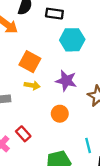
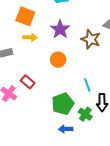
purple star: (66, 81) -> (60, 29), turned 30

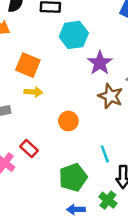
purple star: (60, 29) -> (100, 63), moved
green cross: (85, 114) -> (108, 200), moved

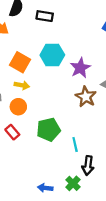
cyan hexagon: (74, 35) -> (52, 55), moved
orange circle: (68, 121) -> (18, 107), moved
green pentagon: (73, 177) -> (48, 130), moved

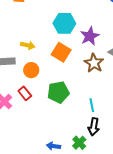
orange square: (20, 62) -> (61, 52), moved
yellow arrow: (22, 85) -> (28, 45), moved
cyan line: (75, 144) -> (92, 105), moved

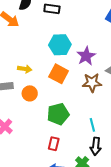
brown star: (94, 63) -> (92, 83), turned -30
red rectangle: (25, 93) -> (54, 144), moved, turned 56

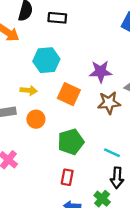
cyan hexagon: (60, 45) -> (46, 60), moved
purple star: (86, 56) -> (101, 72), turned 30
cyan line: (92, 125) -> (112, 153), turned -48

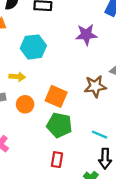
purple star: (101, 72) -> (86, 35), moved
orange square: (69, 94) -> (56, 96), moved
green pentagon: (71, 142) -> (59, 125), turned 30

